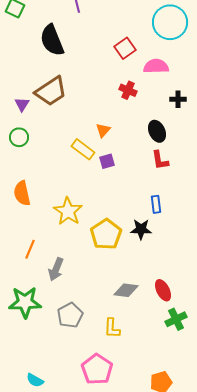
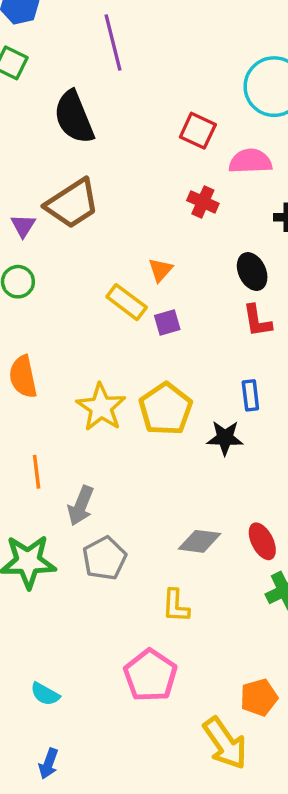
red square: (125, 48) -> (198, 131), turned -30
yellow pentagon: (106, 234) -> (166, 409), moved
orange line: (30, 249) -> (37, 472), turned -30
gray pentagon: (70, 315) -> (104, 558), moved

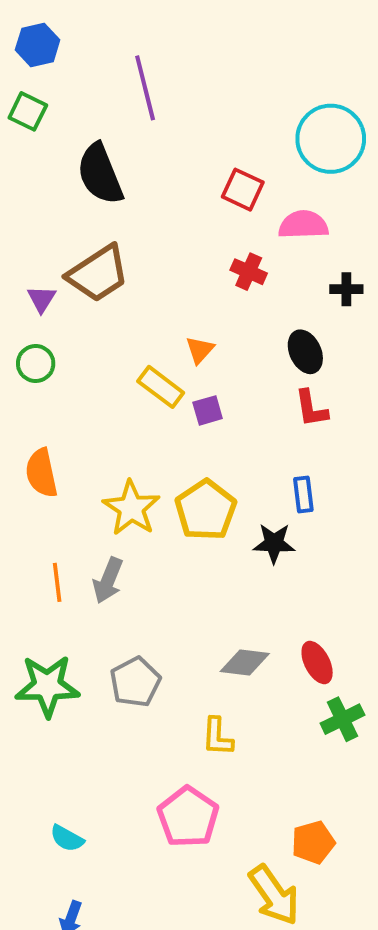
gray arrow: (81, 506) -> (108, 580), moved

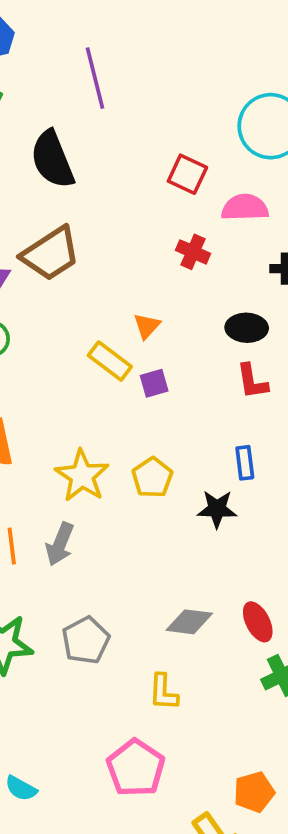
black ellipse: (305, 352) -> (247, 328), turned -63
yellow pentagon: (206, 510) -> (152, 478), size x0.7

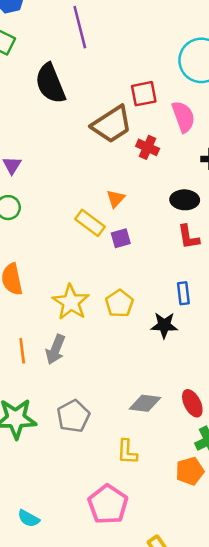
red square: (187, 174) -> (144, 94), turned -36
pink semicircle: (245, 208) -> (183, 117), turned 72
brown trapezoid: (51, 254) -> (112, 124), moved
orange pentagon: (254, 792) -> (190, 471), moved

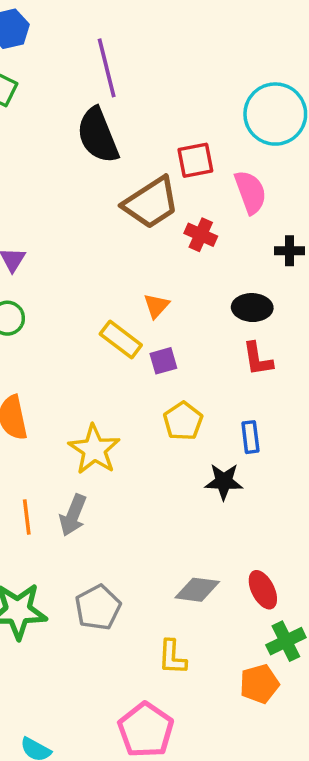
black semicircle: (50, 83) -> (98, 135), moved
yellow pentagon: (119, 303) -> (183, 421), moved

